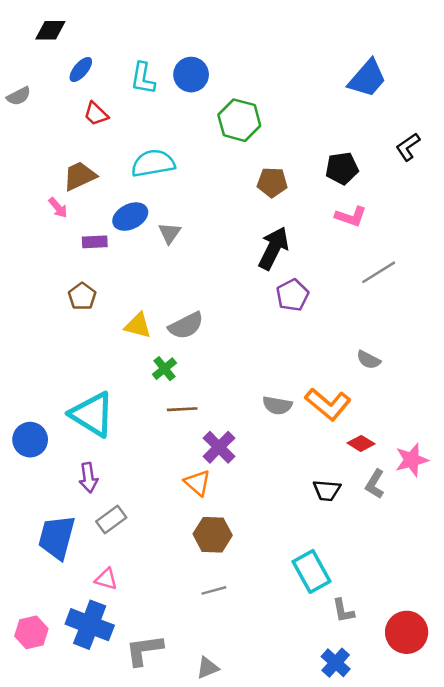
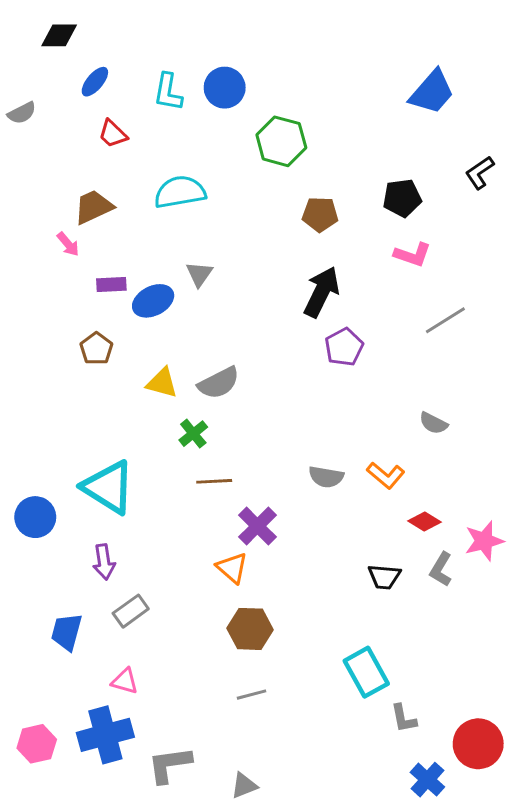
blue ellipse: (130, 217) -> (153, 301), moved
orange L-shape: (328, 404) -> (386, 475), size x0.7
blue trapezoid: (57, 537) -> (67, 632), size x0.7
blue cross: (90, 625) -> (105, 735), turned -36
blue cross: (336, 663) -> (427, 780), moved

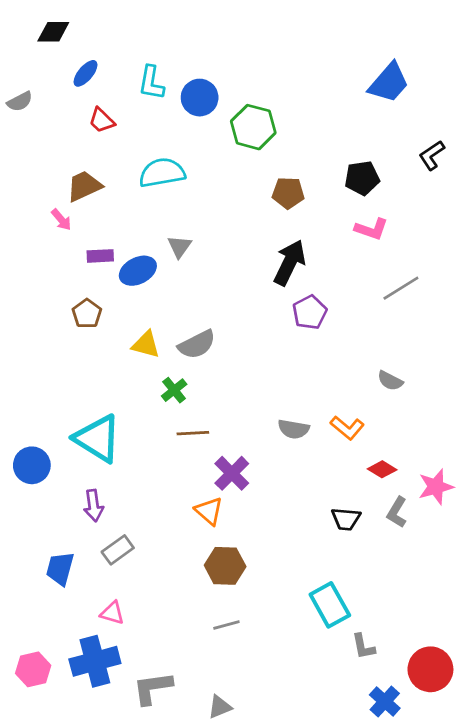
blue circle: (225, 88) -> (200, 98), moved

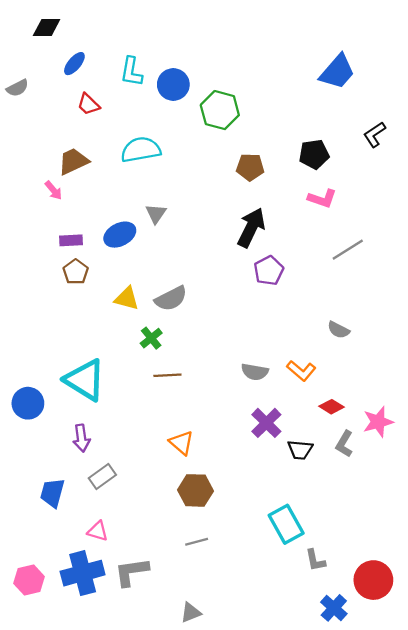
purple rectangle: (100, 256) -> (71, 240), moved
purple cross: (232, 473) -> (266, 423), moved
gray L-shape: (153, 688) -> (131, 572), moved

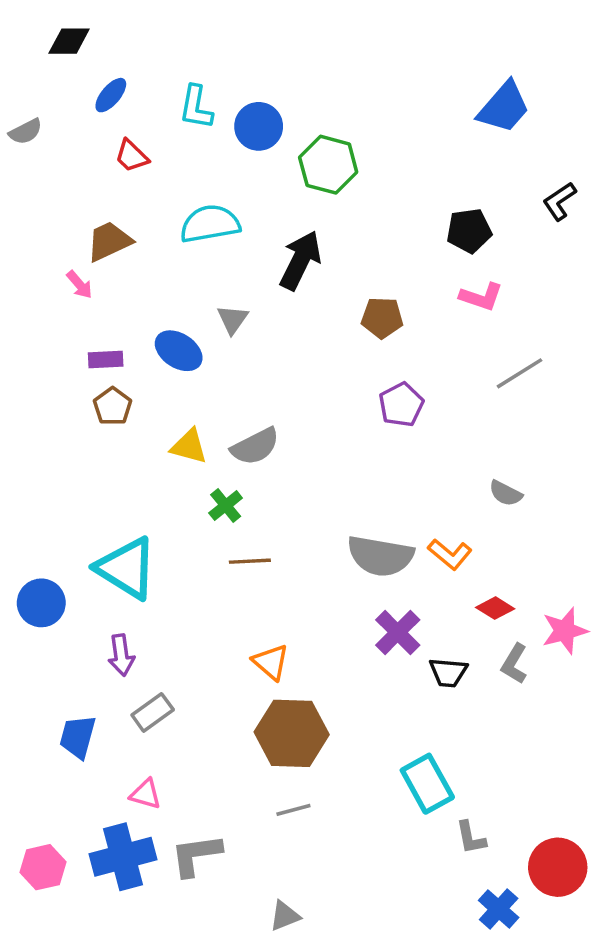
brown pentagon: (250, 167) -> (382, 318), moved
black arrow: (251, 228) -> (300, 260), moved
blue ellipse: (120, 235) -> (179, 351), turned 60
gray semicircle: (255, 372) -> (380, 556), size x1.6
brown hexagon: (195, 490) -> (292, 733), size x1.4

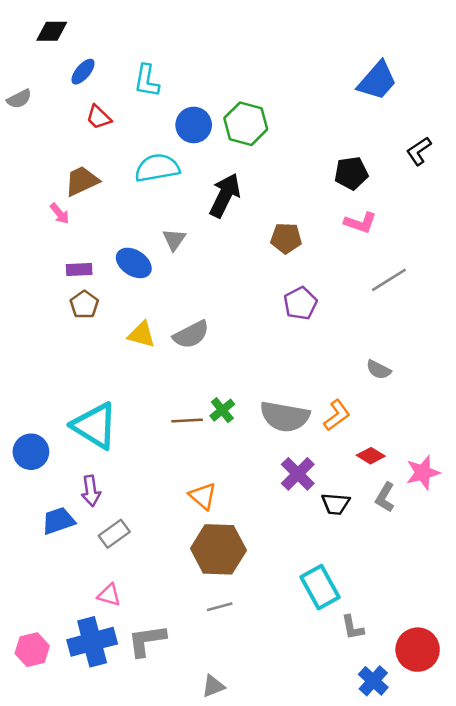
blue circle: (259, 126) -> (194, 125), moved
green cross: (226, 506) -> (222, 410), moved
orange L-shape: (450, 554) -> (337, 415), turned -76
blue trapezoid: (78, 737) -> (58, 521), moved, turned 56

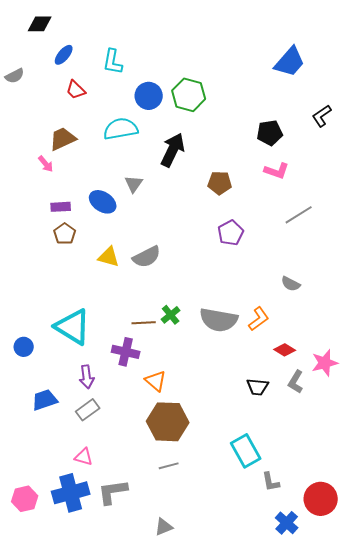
blue circle: (31, 452) -> (24, 347), size x0.7
purple cross: (298, 474) -> (126, 352), moved, turned -32
purple arrow: (91, 491) -> (87, 377), moved

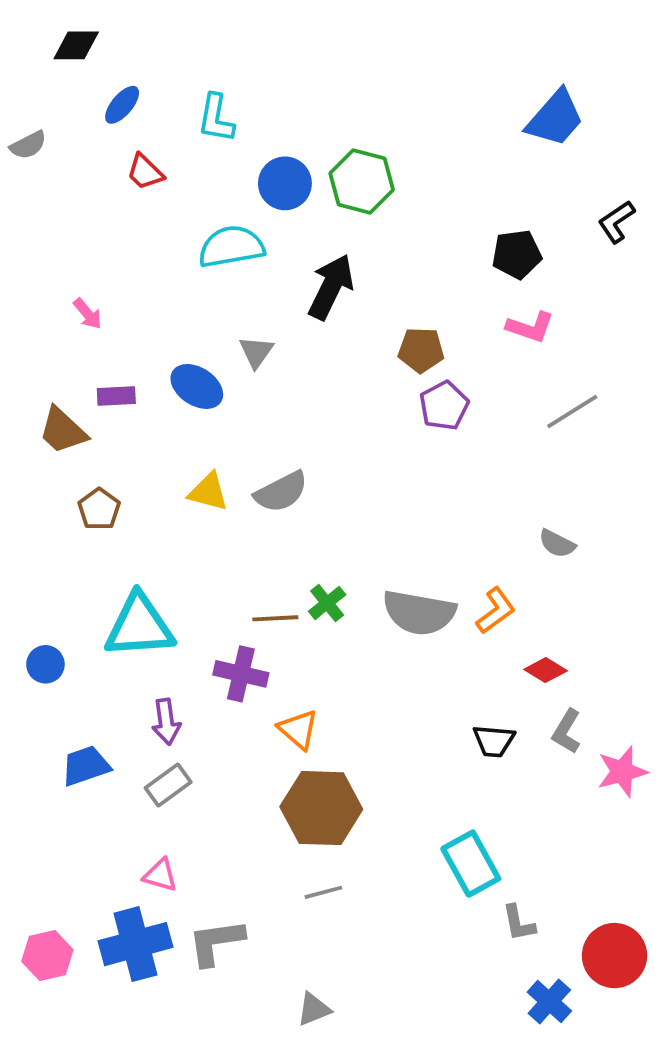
brown trapezoid: (63, 139) -> (63, 431), moved, turned -112
purple pentagon: (231, 233) -> (444, 406), moved
brown pentagon: (65, 234) -> (99, 509), moved
cyan triangle: (73, 327) -> (139, 626), turned -36
pink star: (325, 363) -> (622, 772), moved

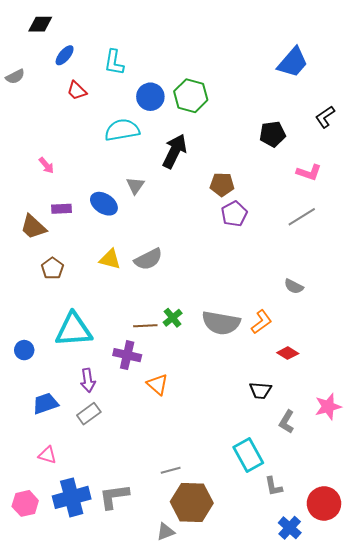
pink L-shape: (530, 327) -> (309, 172), moved
gray L-shape: (567, 731) -> (287, 422), moved
brown hexagon: (321, 808) -> (192, 502), moved
pink triangle: (160, 875) -> (47, 455), moved

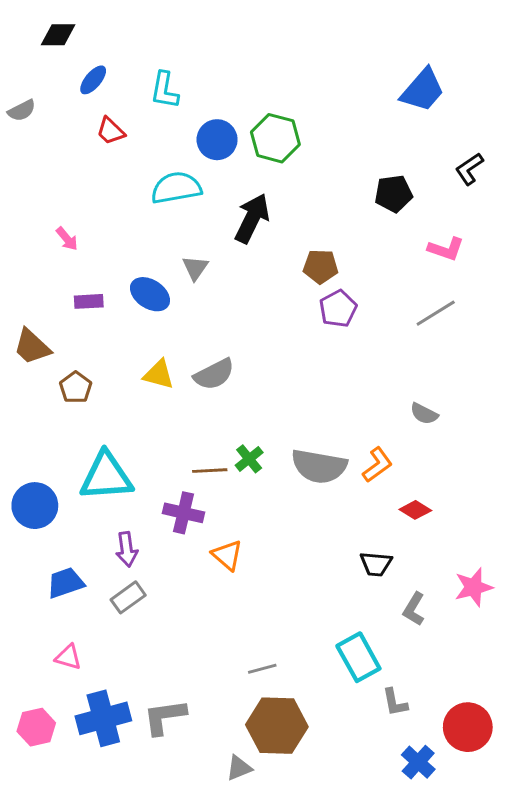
brown trapezoid: (33, 227) -> (32, 347), moved
blue circle: (24, 350) -> (35, 506), size x1.6
gray line: (171, 470) -> (262, 669), moved

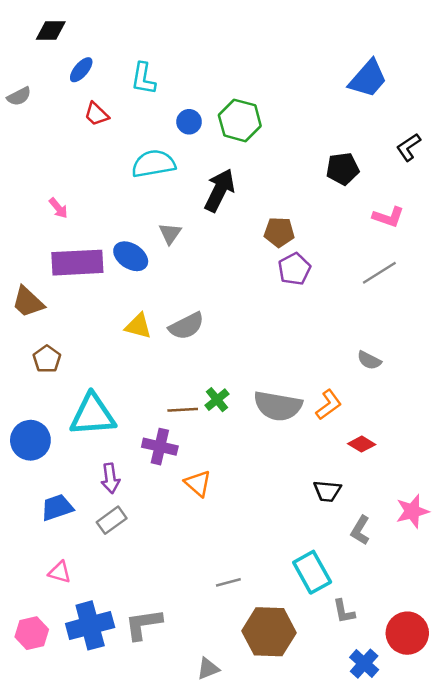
blue circle: (217, 140) -> (189, 122), size x0.7
purple rectangle: (89, 301) -> (77, 263), size x2.0
brown pentagon: (76, 387) -> (47, 359), moved
brown hexagon: (277, 726) -> (269, 632), moved

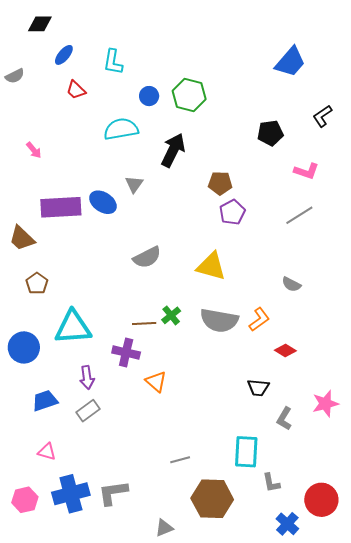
pink arrow: (58, 208) -> (34, 150), moved
yellow triangle: (138, 326) -> (211, 266), moved, size x1.4
cyan rectangle: (312, 572) -> (246, 452), turned 32

